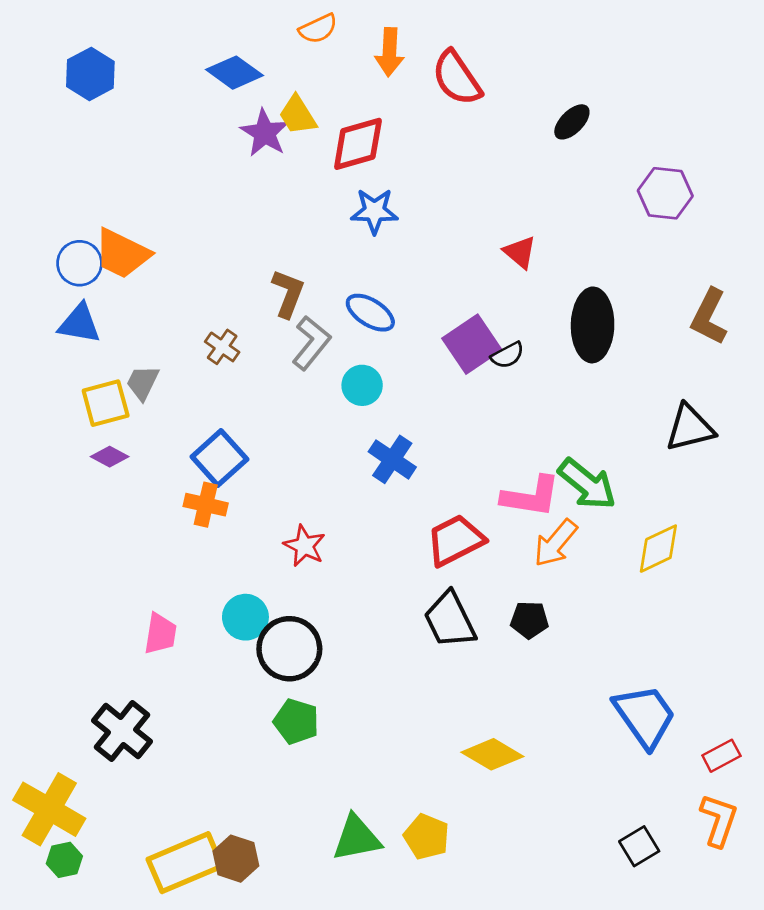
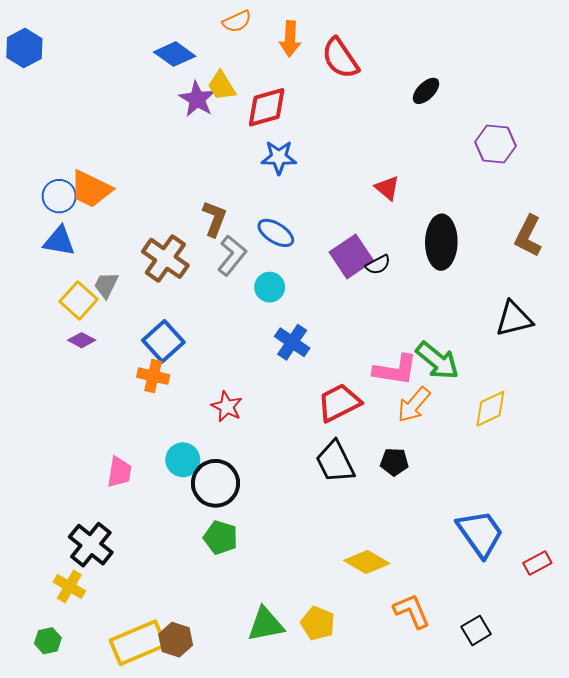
blue hexagon: (90, 74) -> (24, 48), moved
brown cross: (222, 347) -> (165, 258), size x1.8
yellow square: (106, 403) -> (79, 300), turned -33
yellow cross: (49, 809) -> (69, 587), moved, size x0.6
orange L-shape: (719, 820) -> (412, 611), moved, turned -42

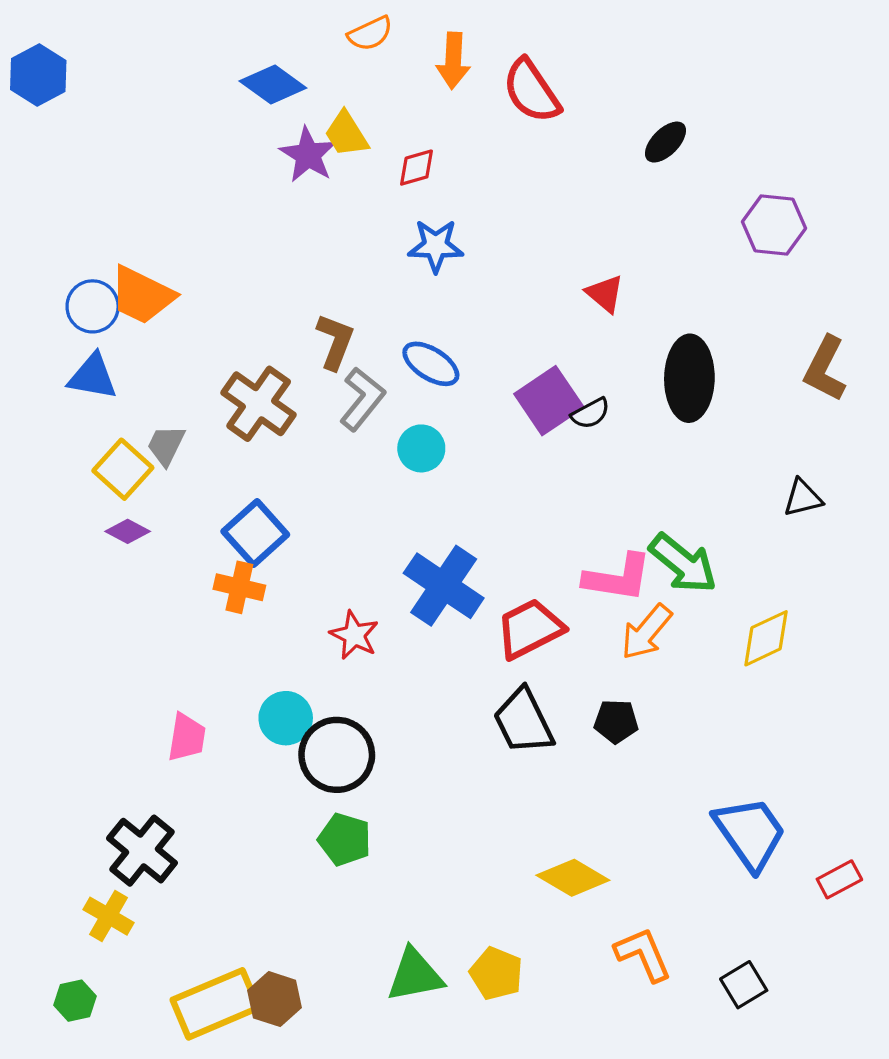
red diamond: (267, 107) -> (417, 168), size x0.6
black triangle: (514, 319) -> (803, 498), size x0.7
blue cross: (292, 342) -> (444, 586), moved, size x1.4

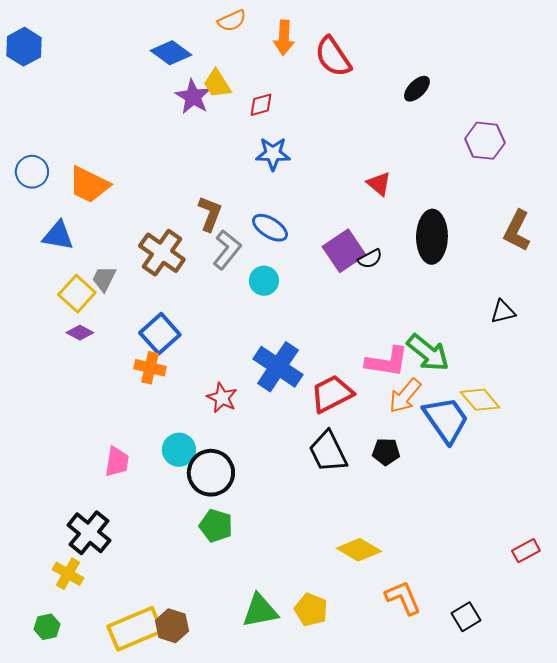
blue circle: (93, 306) -> (32, 172), moved
yellow diamond: (766, 638) -> (480, 400), turned 75
blue trapezoid: (750, 833) -> (446, 420), moved

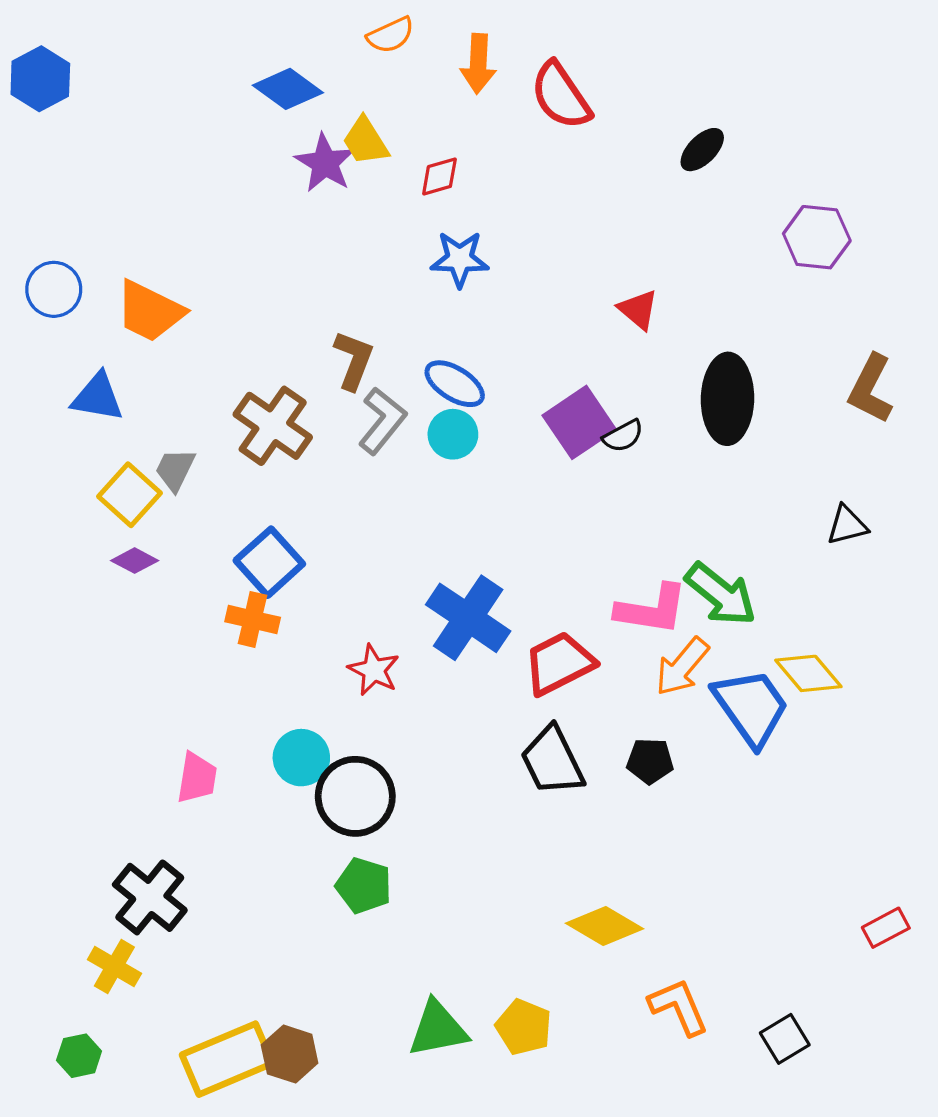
cyan circle: (264, 281) -> (453, 434), moved

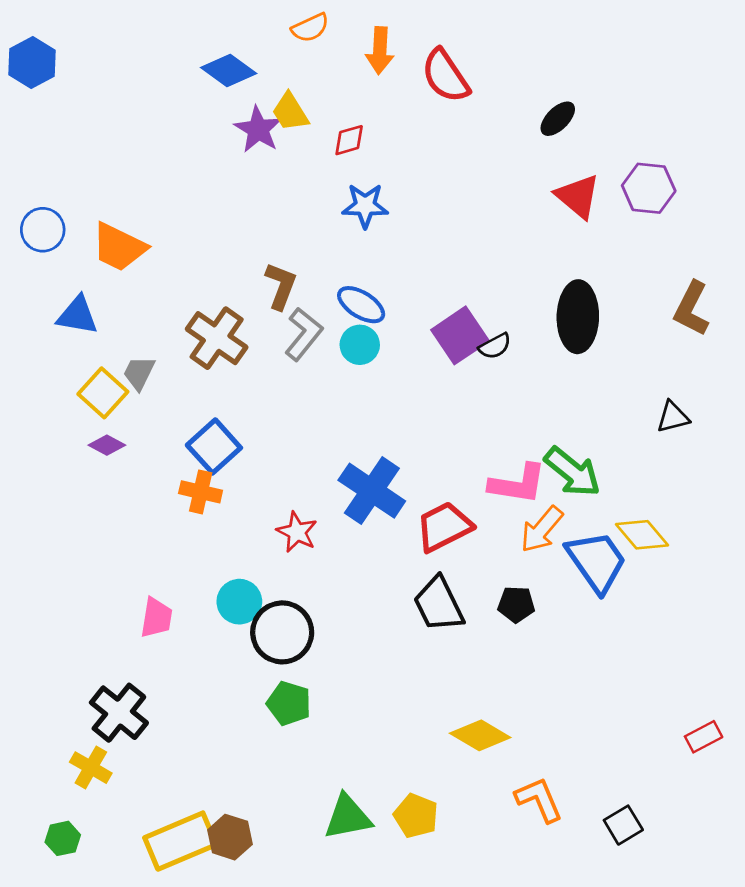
red triangle: (638, 310) -> (578, 196), moved, size x1.4

